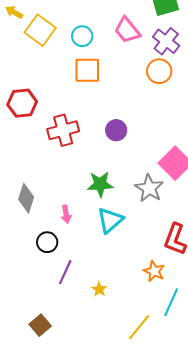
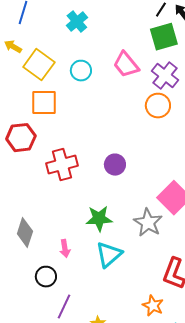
orange square: (87, 70) -> (44, 103), moved

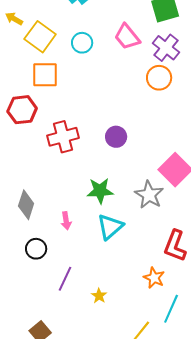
black circle: (46, 277) -> (36, 249), moved

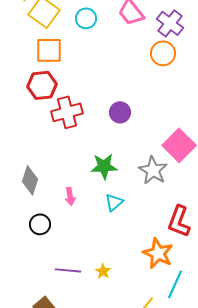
red hexagon: (22, 110) -> (42, 85), moved
cyan triangle: (110, 227) -> (114, 202), size x0.7
orange star: (154, 278) -> (158, 253), size x1.4
purple line: (65, 279) -> (68, 270), moved, turned 70

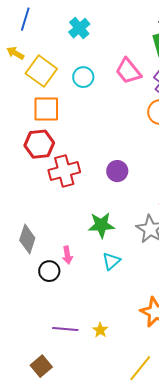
black circle: (40, 224) -> (49, 271), moved

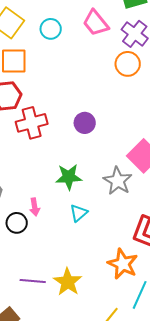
yellow star: (100, 330) -> (68, 282), size x1.8

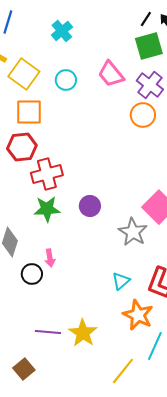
purple circle: (85, 123) -> (90, 206), moved
green star: (69, 177) -> (47, 209), moved
cyan triangle: (79, 213) -> (121, 281), moved

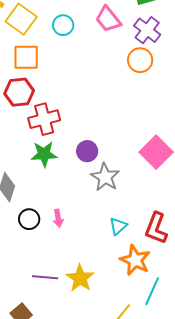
gray star: (133, 232) -> (105, 177), moved
pink arrow: (50, 258) -> (58, 218), moved

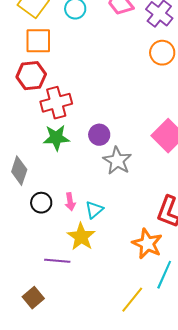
orange circle: (140, 60) -> (162, 53), moved
cyan triangle: (118, 226) -> (94, 210), moved
yellow star: (80, 278) -> (81, 237), moved

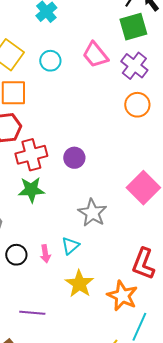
purple circle: (99, 135) -> (74, 158), moved
cyan triangle: (94, 210) -> (70, 246), moved
yellow star: (81, 237) -> (79, 284), moved

